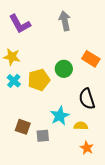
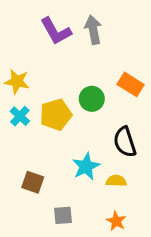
purple L-shape: (20, 24) -> (56, 31), moved
gray square: (43, 136) -> (63, 215), moved
orange star: (87, 148) -> (116, 221), moved

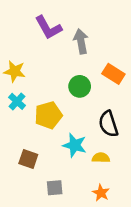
gray arrow: (93, 30) -> (81, 41), moved
yellow pentagon: (56, 115) -> (48, 115), moved
cyan star: (86, 166) -> (75, 145), turned -30

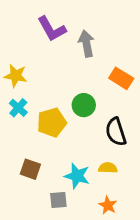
green circle: (80, 86) -> (84, 105), moved
cyan star: (75, 145) -> (77, 176), moved

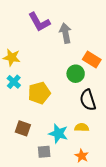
green circle: (84, 105) -> (76, 74), moved

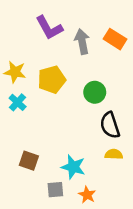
orange rectangle: (92, 59) -> (115, 39), moved
yellow pentagon: (39, 93) -> (52, 80), moved
yellow semicircle: (82, 127) -> (114, 154), moved
orange star: (82, 156) -> (87, 195), moved

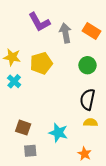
green circle: (95, 92) -> (87, 65), moved
black semicircle: (110, 125) -> (87, 99), turned 30
gray square: (55, 190) -> (30, 151), moved
orange star: (87, 195) -> (84, 154), moved

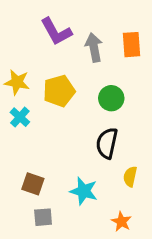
orange rectangle: (92, 31) -> (132, 45), turned 54
green circle: (87, 65) -> (111, 98), moved
black semicircle: (87, 99) -> (107, 143), moved
yellow semicircle: (91, 123) -> (130, 177), turned -80

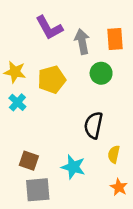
green circle: (111, 98) -> (101, 73), moved
gray square: (43, 217) -> (38, 190), size x1.5
orange star: (121, 222) -> (119, 187), moved

